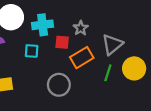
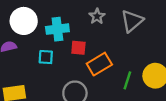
gray star: (81, 28) -> (97, 16), moved
gray triangle: (112, 44) -> (132, 21), moved

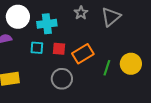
red square: (78, 48) -> (59, 49), moved

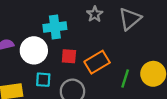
white circle: (18, 17) -> (34, 50), moved
cyan square: (37, 48) -> (43, 80), moved

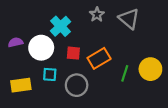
gray triangle: (130, 19) -> (129, 19), turned -40
cyan cross: (55, 27) -> (60, 26), turned -36

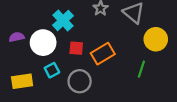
yellow circle: (150, 69) -> (156, 39), moved
green line: (125, 73) -> (141, 69), moved
cyan square: (50, 74) -> (52, 70), turned -32

